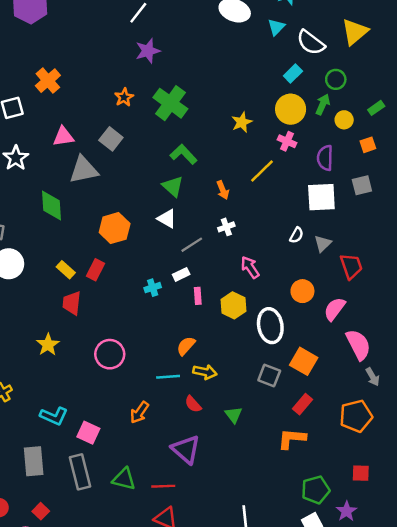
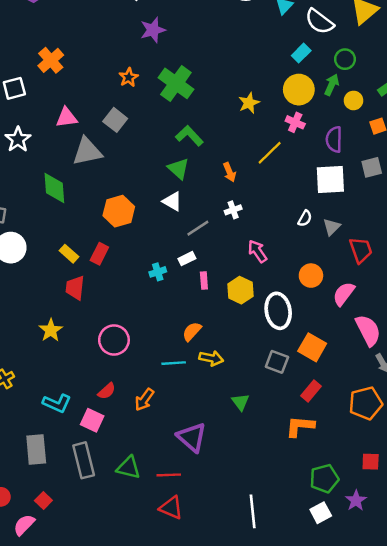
red semicircle: (193, 404) -> (107, 391), moved, turned -90

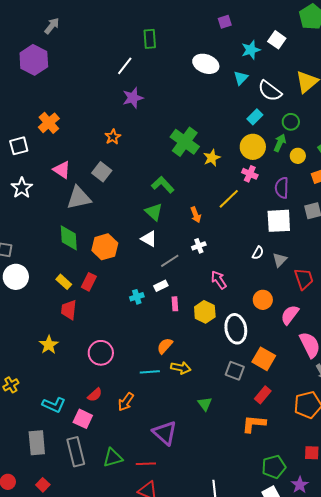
green cross: (176, 83) -> (185, 142), moved
pink triangle: (67, 117) -> (62, 170), turned 42
green diamond: (54, 188) -> (69, 238), moved
green triangle: (129, 468) -> (113, 458), turned -30

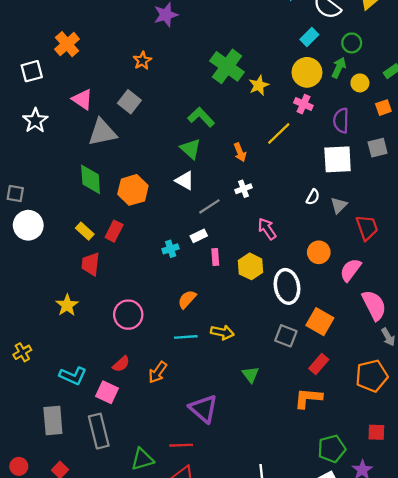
orange semicircle: (165, 346) -> (187, 299), moved
green triangle: (113, 458) -> (142, 459), moved

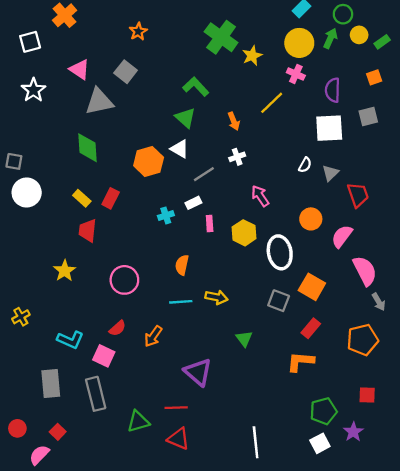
yellow circle: (360, 83) -> (359, 35), moved
orange hexagon: (133, 190) -> (149, 161), moved
orange semicircle: (187, 299) -> (182, 265), turned -30

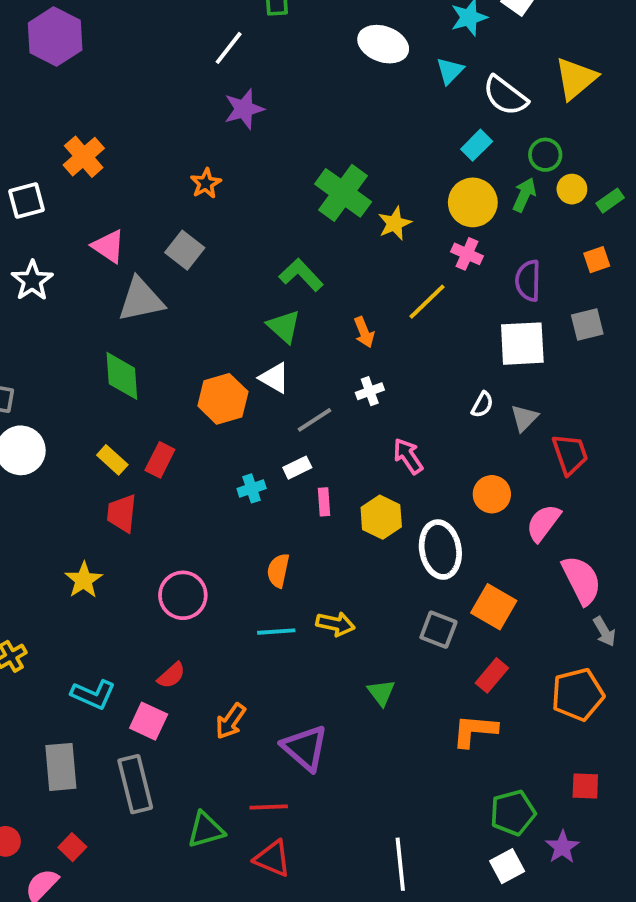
orange arrow: (153, 336) -> (231, 721), moved

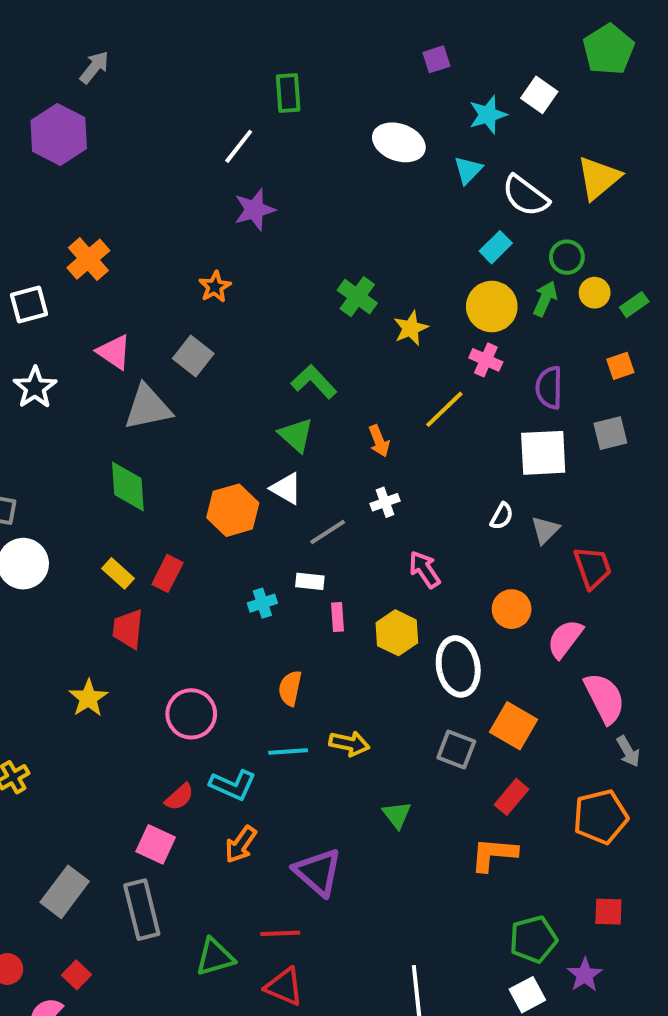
green cross: (343, 193) -> (357, 297), size x0.7
white rectangle: (297, 468) -> (310, 581), turned 32
cyan L-shape: (93, 694) -> (233, 785), moved
gray rectangle: (61, 767) -> (65, 892), turned 42

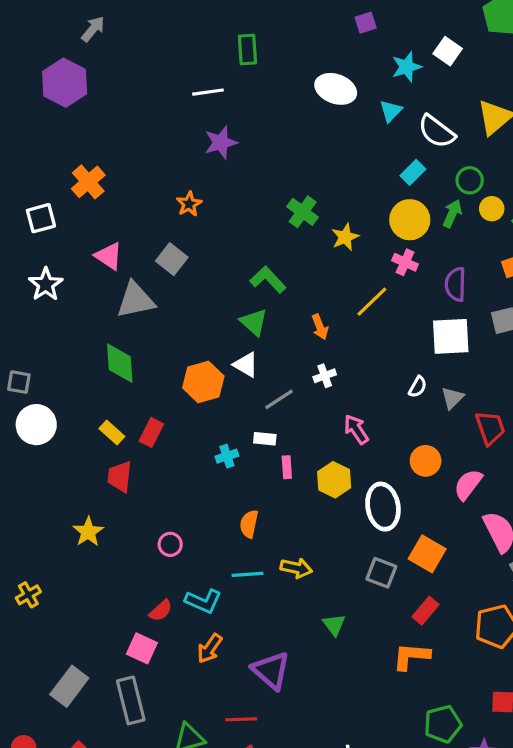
white line: (239, 146) -> (208, 92), turned 44
pink circle: (191, 714) -> (170, 544), size x0.6

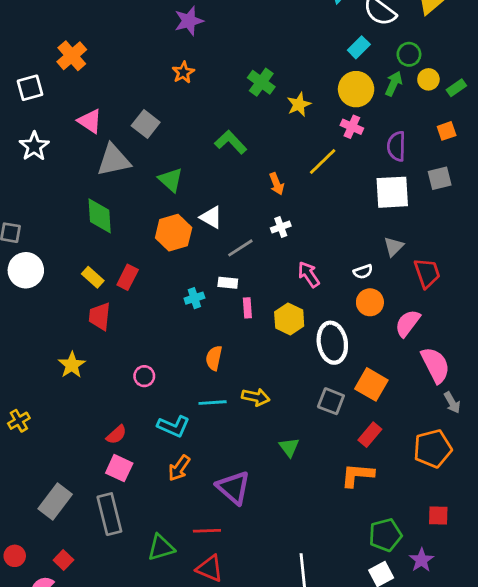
orange star: (189, 204) -> (183, 72), moved
green triangle: (254, 322) -> (171, 180), moved
white semicircle: (418, 387) -> (363, 272), moved, turned 42
red semicircle: (161, 611) -> (116, 435), moved

